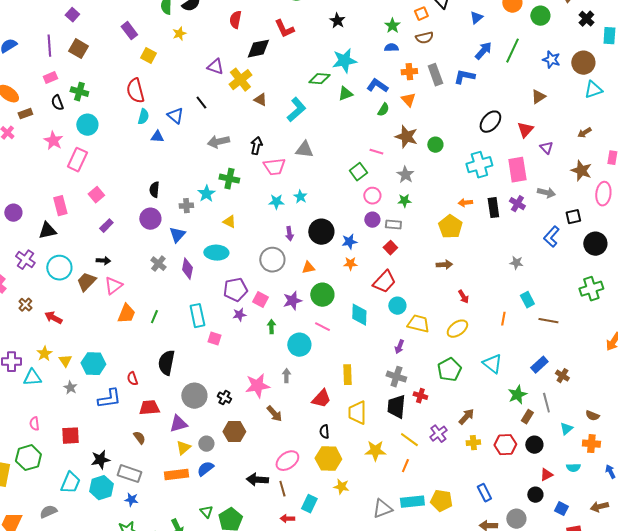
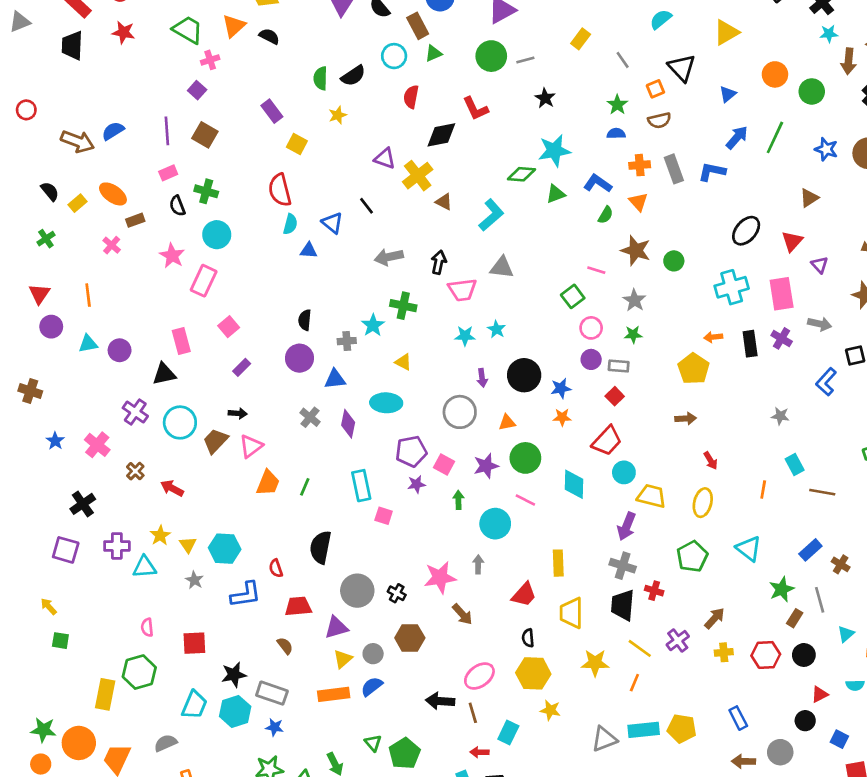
blue triangle: (177, 235) -> (335, 379), turned 42
yellow ellipse: (457, 329) -> (703, 503), turned -40
purple arrow: (399, 347) -> (627, 526), size x1.5

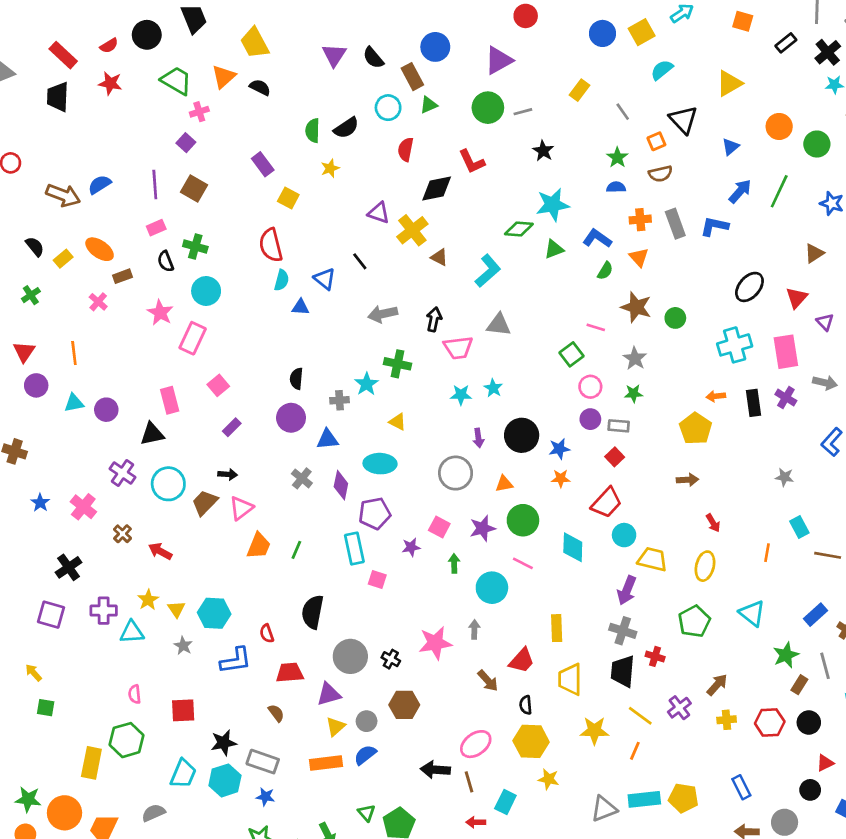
purple pentagon: (411, 451) -> (375, 513), moved
brown arrow: (462, 614) -> (488, 681), moved

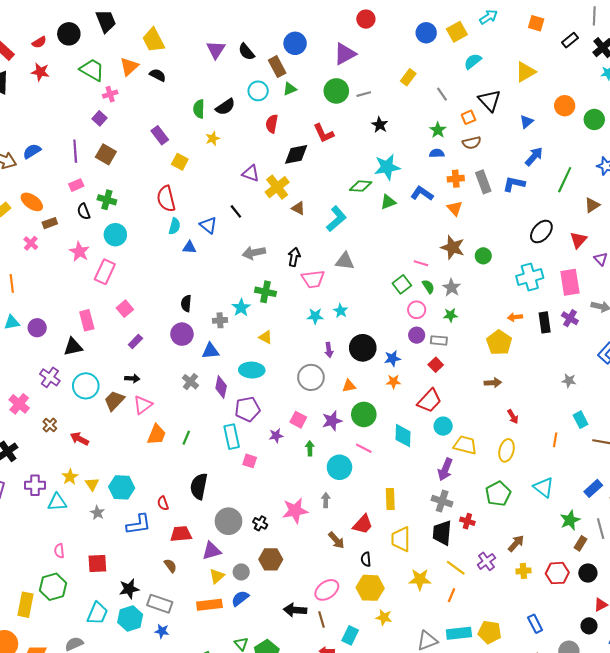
green line: (779, 191) -> (565, 180), moved
green semicircle: (605, 271) -> (428, 287), moved, turned -64

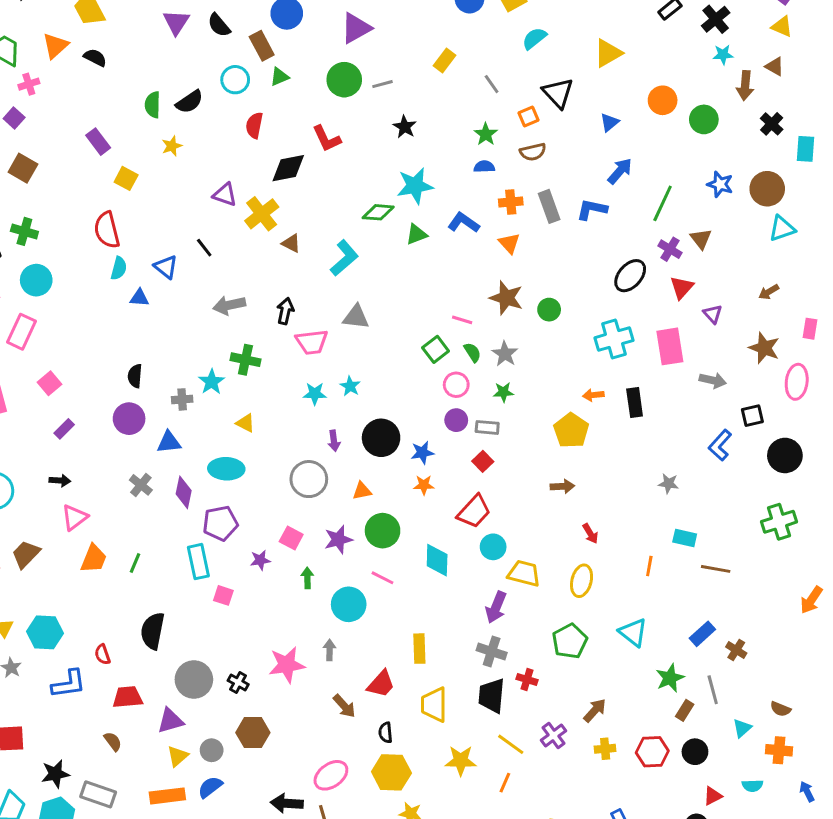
brown triangle: (592, 205) -> (701, 239), turned -35
purple cross: (570, 318) -> (670, 249), moved
brown trapezoid: (114, 401) -> (26, 554), moved
cyan rectangle: (581, 420) -> (685, 538), turned -49

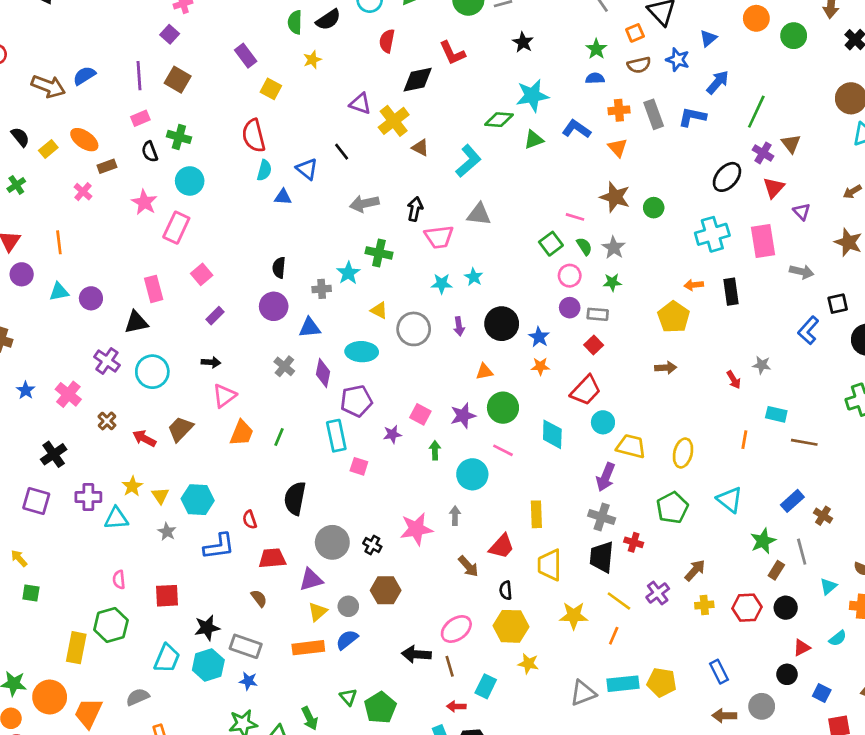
blue star: (720, 184) -> (678, 60), moved
blue star: (422, 453) -> (539, 337), turned -30
gray circle: (309, 479) -> (414, 329), moved
red arrow: (590, 534) -> (734, 380), moved
cyan semicircle: (752, 786) -> (838, 638), turned -36

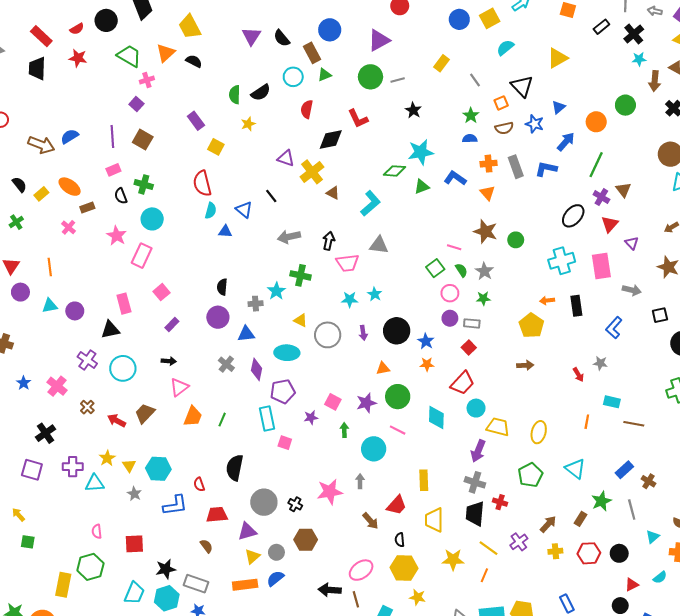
orange circle: (756, 18) -> (596, 122), moved
blue L-shape: (808, 330) -> (614, 328), moved
brown rectangle: (776, 570) -> (581, 519), moved

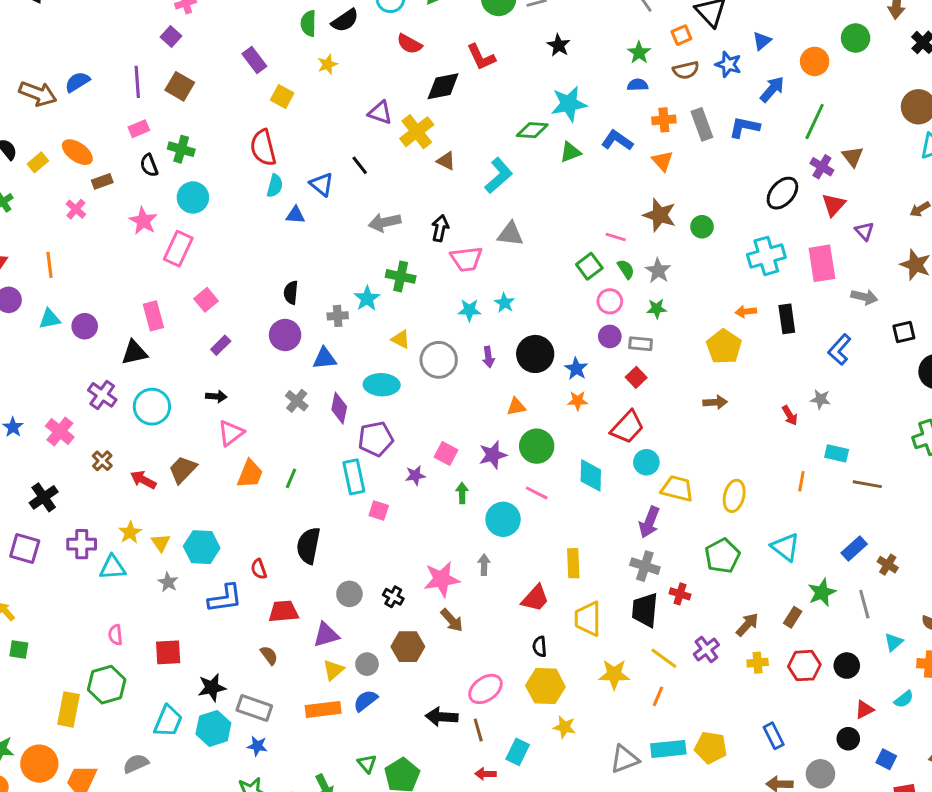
red semicircle: (307, 109) -> (409, 44), turned -72
gray circle: (264, 502) -> (349, 594), size x0.7
brown arrow: (370, 521) -> (452, 620), moved

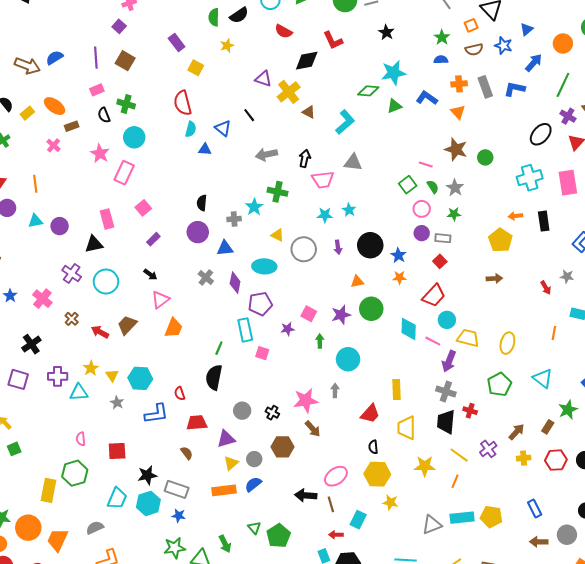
black arrow: (216, 396) -> (150, 274), turned 32
green line: (291, 478) -> (219, 348), moved
pink line: (537, 493) -> (433, 341), moved
green square: (19, 649) -> (14, 449), turned -32

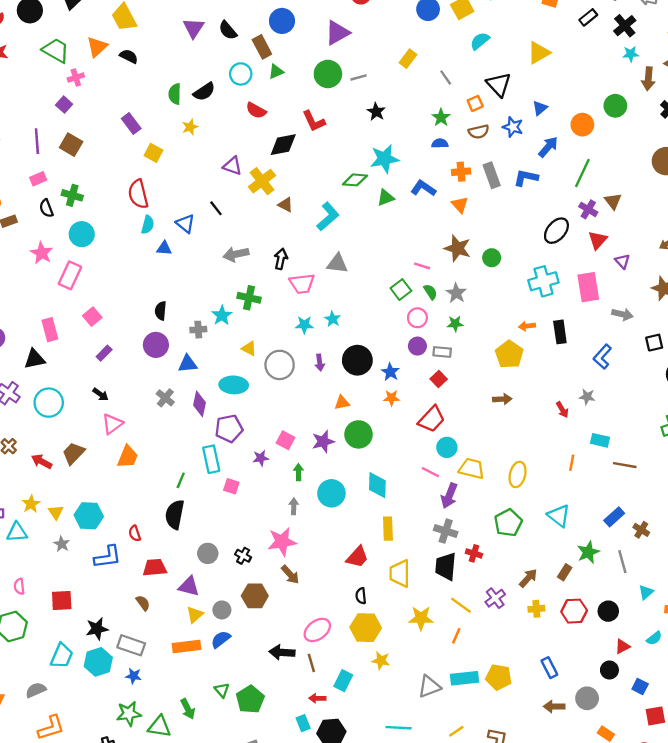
cyan diamond: (409, 329) -> (377, 485), moved
gray arrow: (335, 390) -> (294, 506), moved
purple triangle: (226, 439) -> (189, 586), turned 30

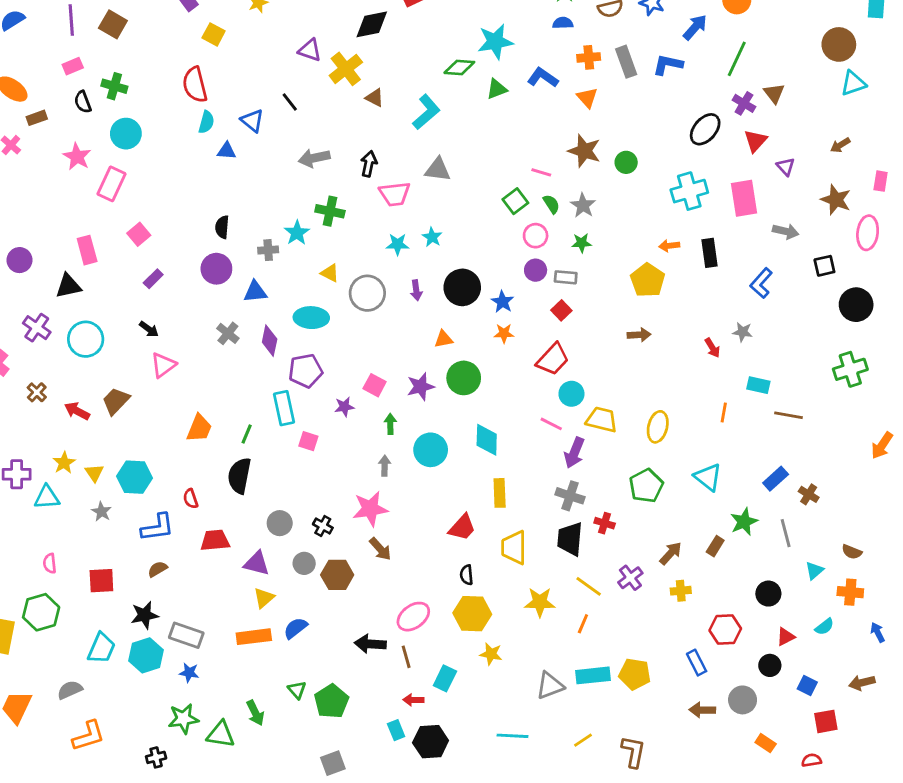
orange trapezoid: (128, 457) -> (199, 428), moved
brown semicircle: (143, 603) -> (157, 569), moved, turned -84
gray circle: (222, 610) -> (304, 563), moved
red hexagon: (574, 611) -> (725, 629), moved

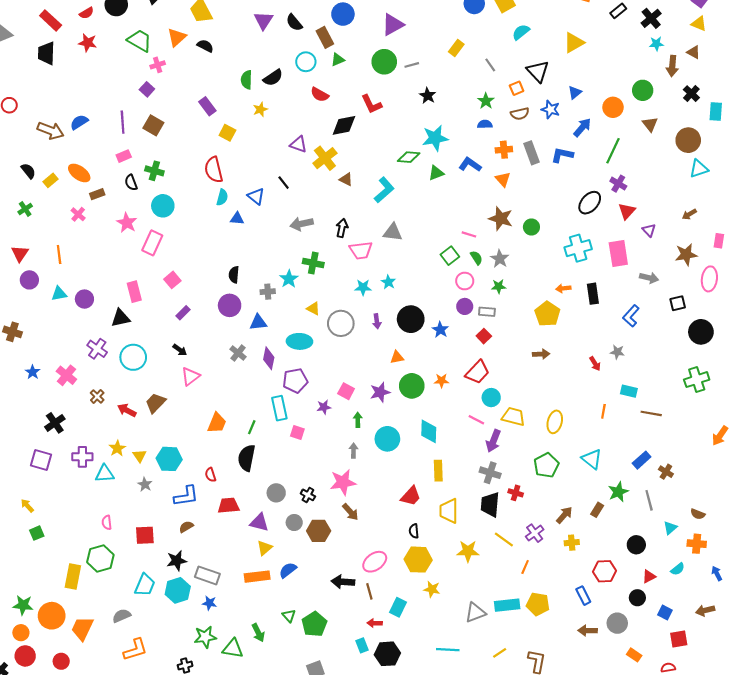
brown triangle: (774, 93) -> (650, 124), moved
brown star: (836, 200) -> (686, 255), turned -30
orange star: (504, 333) -> (441, 381), moved
orange line: (583, 624) -> (525, 567), moved

